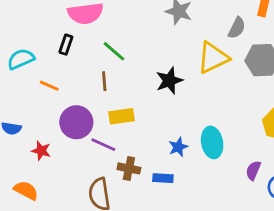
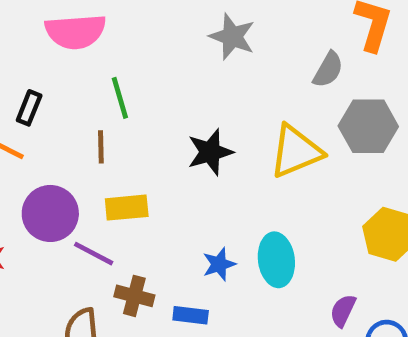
black rectangle: (66, 45) -> (29, 108), moved
green line: (114, 51) -> (120, 98), turned 30
yellow triangle: (213, 58) -> (296, 151), moved

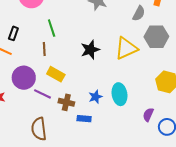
yellow rectangle: (127, 208) -> (56, 74), turned 36
brown cross: (134, 296) -> (66, 102), moved

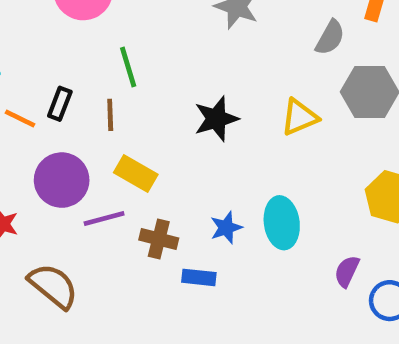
black rectangle: (13, 33) -> (60, 104), moved
yellow triangle: (126, 48) -> (299, 117), size x0.7
purple line: (42, 94) -> (104, 219), turned -42
brown semicircle: (39, 129) -> (53, 286), moved, turned 135

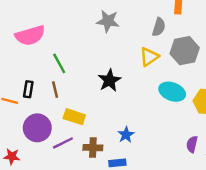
yellow triangle: (299, 117) -> (149, 57), moved
cyan ellipse: (282, 223) -> (172, 92), moved, turned -50

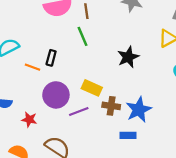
brown line: (55, 90) -> (86, 11), moved
blue star: (126, 135) -> (139, 110), size x1.6
brown cross: (93, 148) -> (111, 106), moved

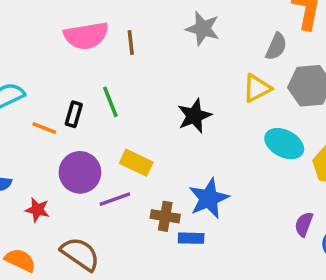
green line: (82, 36) -> (110, 102), moved
brown cross: (111, 106) -> (165, 216), moved

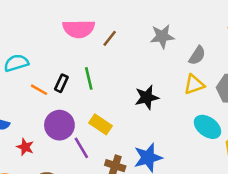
gray star: (203, 29) -> (162, 36), turned -30
brown line: (131, 42) -> (110, 38), turned 36
gray semicircle: (276, 47) -> (197, 55), moved
purple line: (115, 199) -> (81, 148), turned 70

